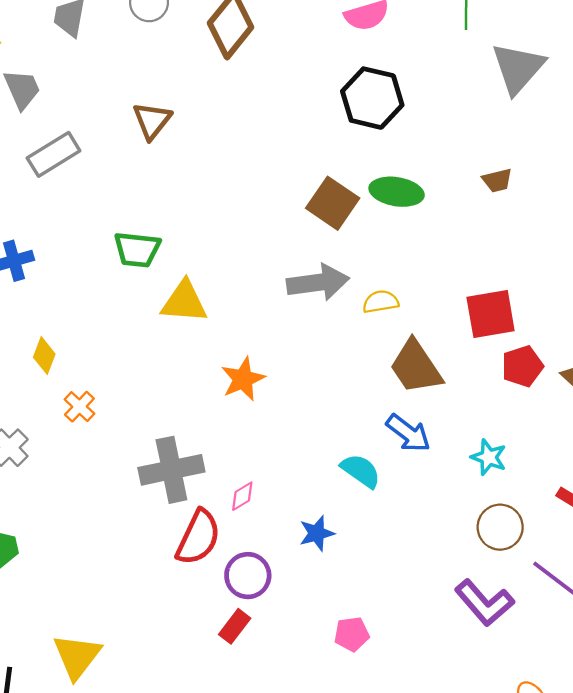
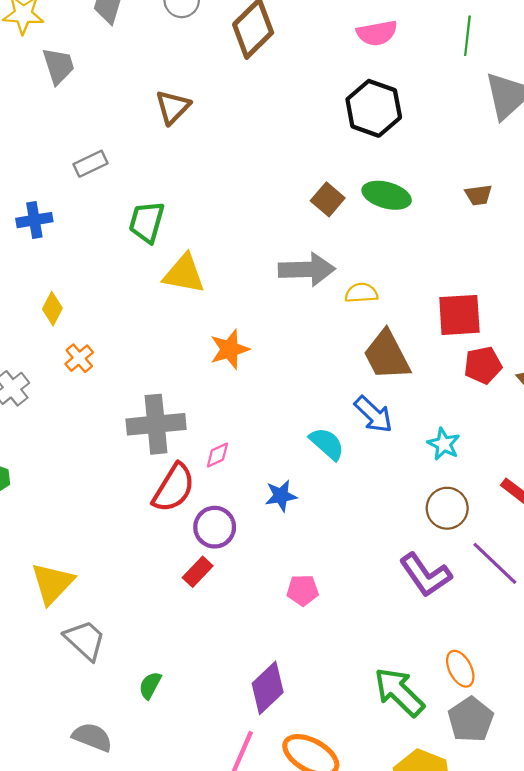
gray rectangle: (54, 154) -> (91, 164), moved, size x0.7
brown square: (333, 203) -> (328, 199), size x0.7
green trapezoid: (137, 250) -> (147, 222), turned 93

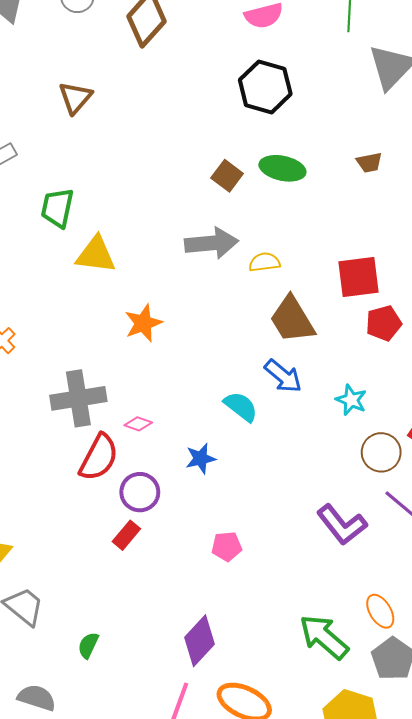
pink diamond: (217, 455) -> (138, 424), turned 48
brown circle: (447, 508) -> (381, 452), moved

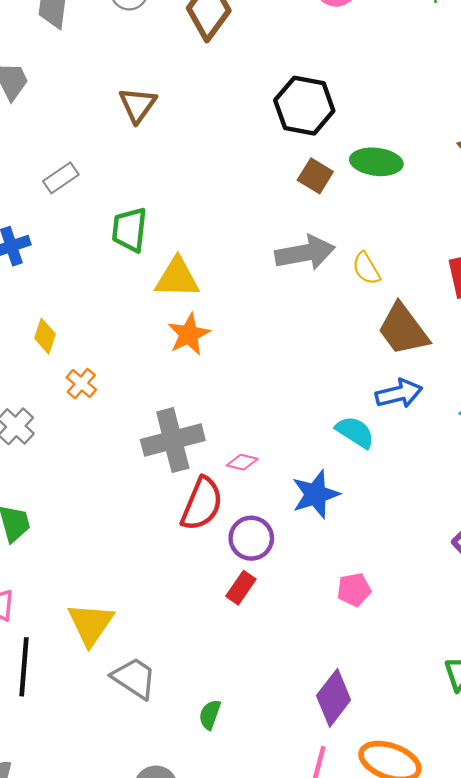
black hexagon: (265, 87) -> (304, 106), moved
yellow semicircle: (264, 262) -> (366, 268), turned -108
orange star: (143, 323) -> (189, 334), moved
blue arrow: (283, 376) -> (399, 394), turned -48
blue star: (201, 459) -> (316, 494), size x1.4

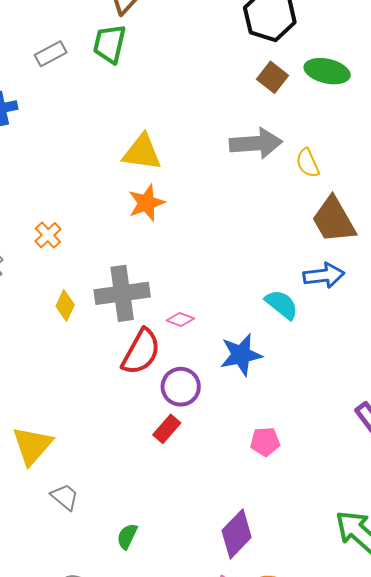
green trapezoid: (129, 230) -> (109, 44), moved
yellow diamond: (45, 336) -> (65, 305), moved
gray trapezoid: (134, 678) -> (65, 497), size x0.7

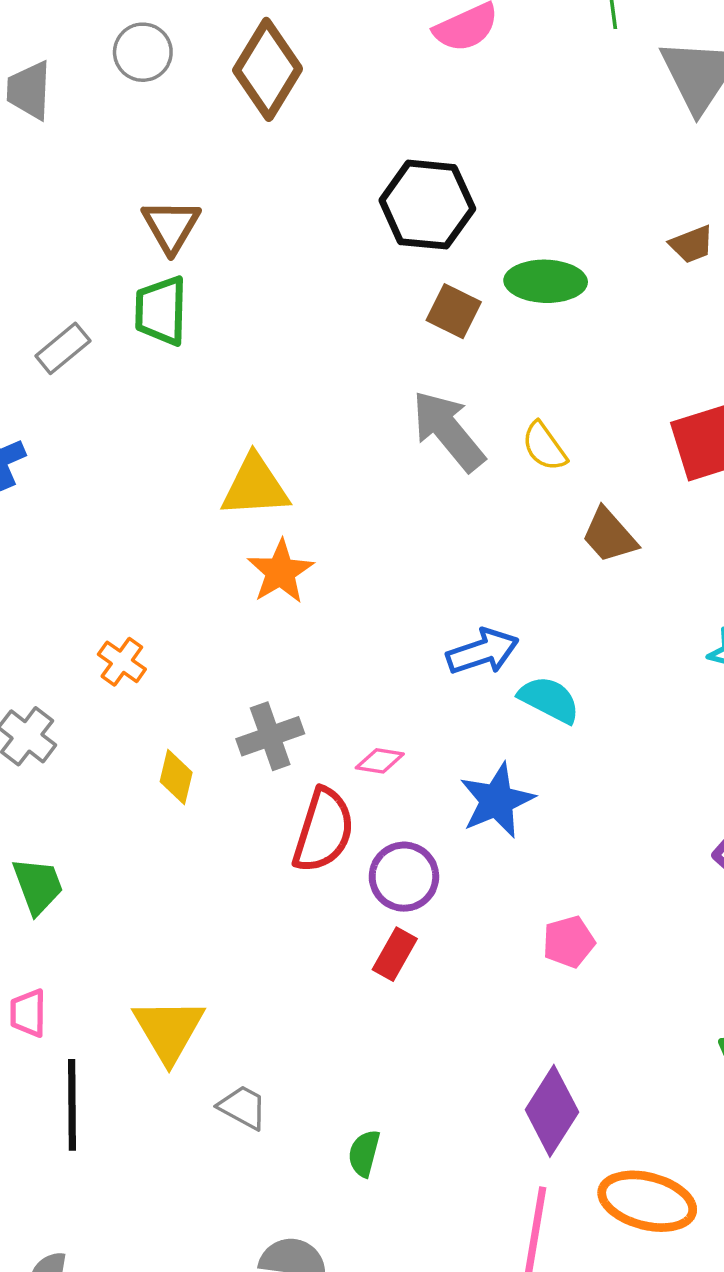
gray arrow: (256, 143) -> (448, 431), turned -114
brown trapezoid: (334, 220) -> (609, 536), size x0.7
blue arrow: (324, 275) -> (483, 652), moved
gray cross: (122, 293) -> (270, 736), size x0.7

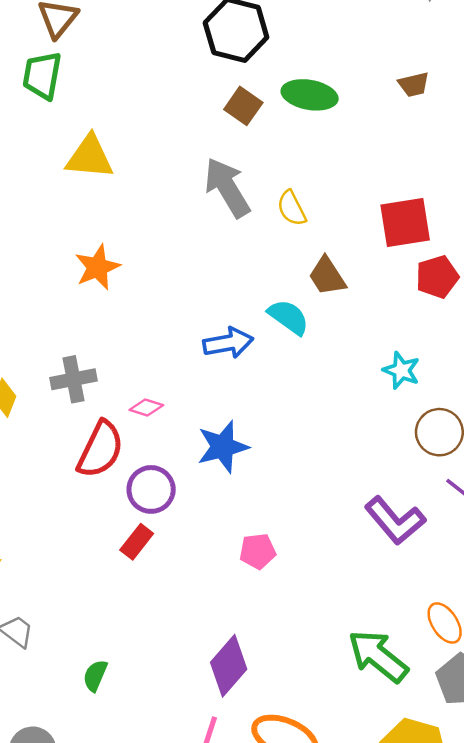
yellow triangle: (255, 486) -> (90, 157), moved
cyan semicircle: (549, 700) -> (289, 317), moved

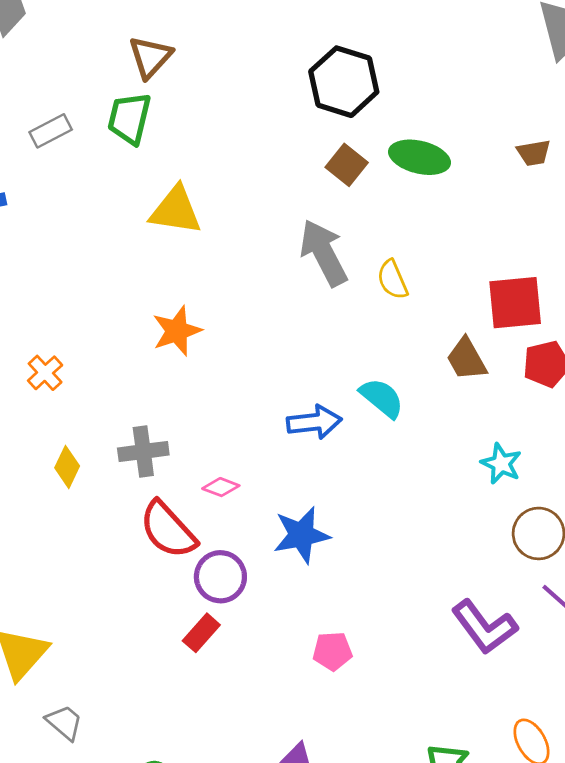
brown trapezoid: (327, 276) -> (467, 359), moved
red semicircle: (100, 449) -> (168, 530), turned 108

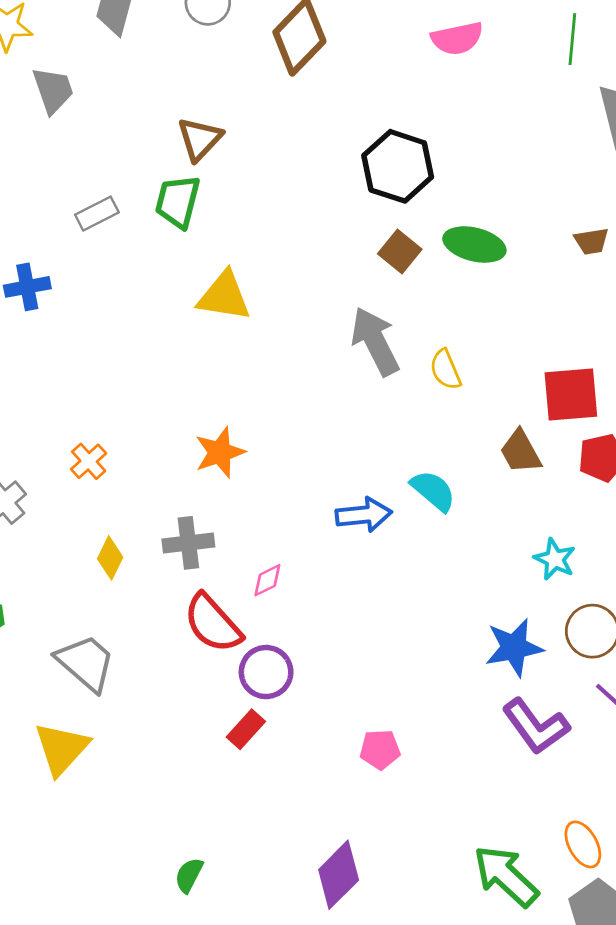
orange star: (177, 331) -> (220, 452), moved
pink diamond: (221, 487) -> (267, 580), turned -48
blue star: (301, 535) -> (514, 647), moved
gray trapezoid: (64, 722) -> (86, 663), moved, size x1.6

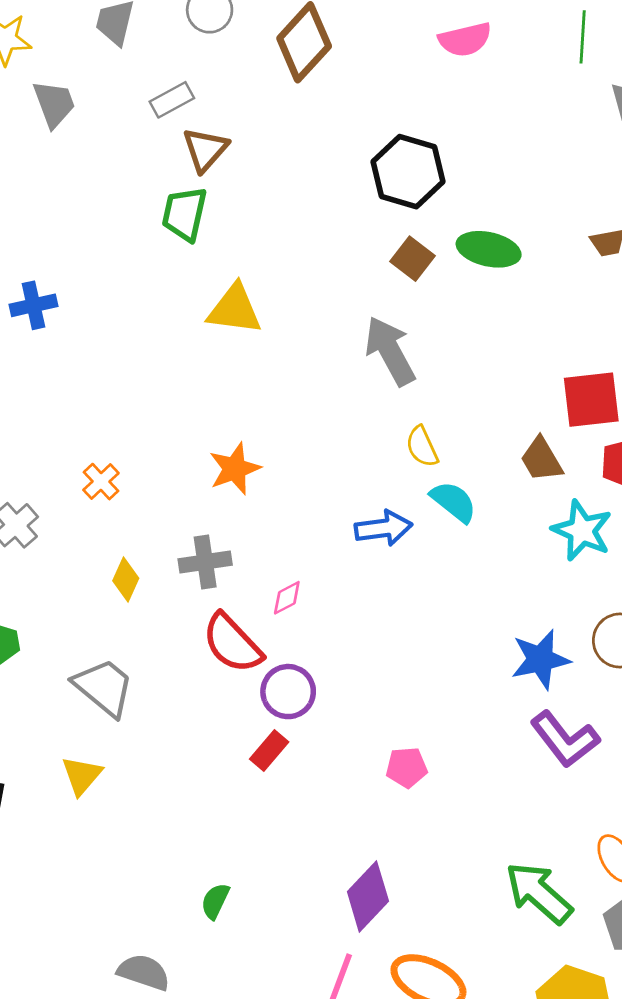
gray rectangle: (97, 214) -> (172, 100), moved
yellow semicircle: (445, 370) -> (422, 447), moved
cyan star: (555, 559) -> (582, 530), moved, size x1.4
yellow triangle: (62, 749) -> (82, 775), size x0.7

